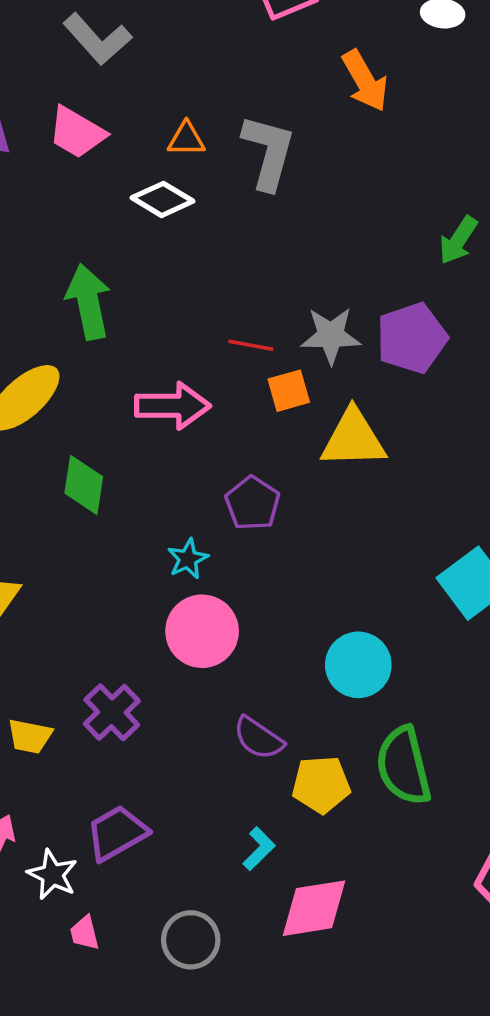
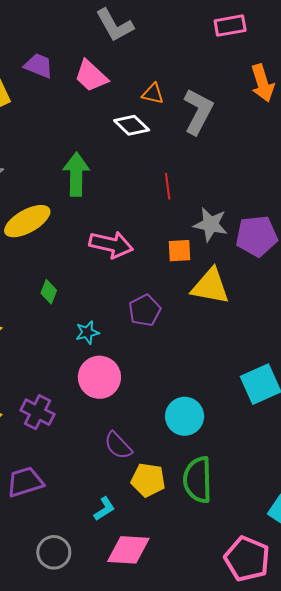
red line: (251, 345) -> (168, 186), moved, turned 60
green diamond: (84, 485) -> (49, 292), moved, size x0.7
cyan star: (188, 559) -> (87, 332), moved
purple cross: (112, 712) -> (38, 412), turned -32

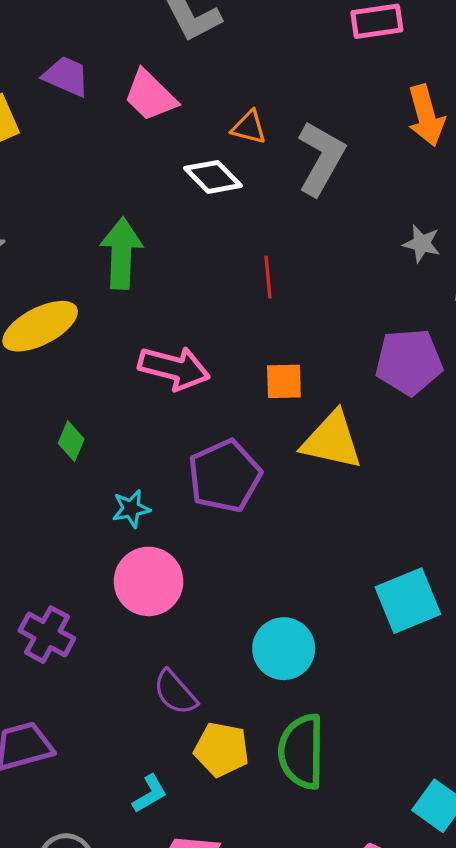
gray star: (211, 224) -> (422, 244), moved, size x0.7
purple pentagon: (145, 310) -> (225, 476), size x1.4

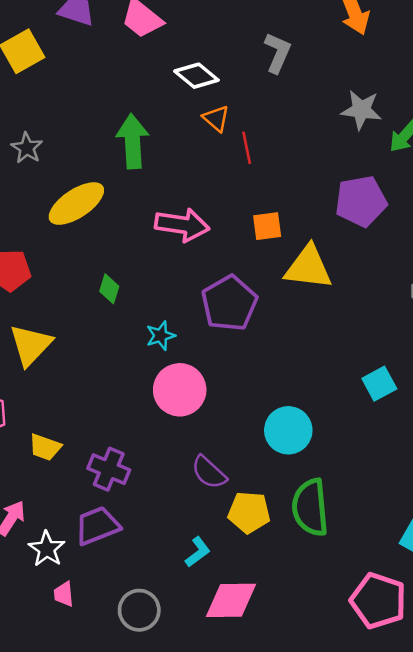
orange triangle: (249, 127) -> (216, 118), moved, turned 32
gray L-shape: (321, 158) -> (278, 53), size x0.7
gray star: (422, 244) -> (361, 110), size x1.4
cyan square: (408, 601) -> (379, 384), size x0.7
purple cross: (47, 635) -> (109, 469), moved

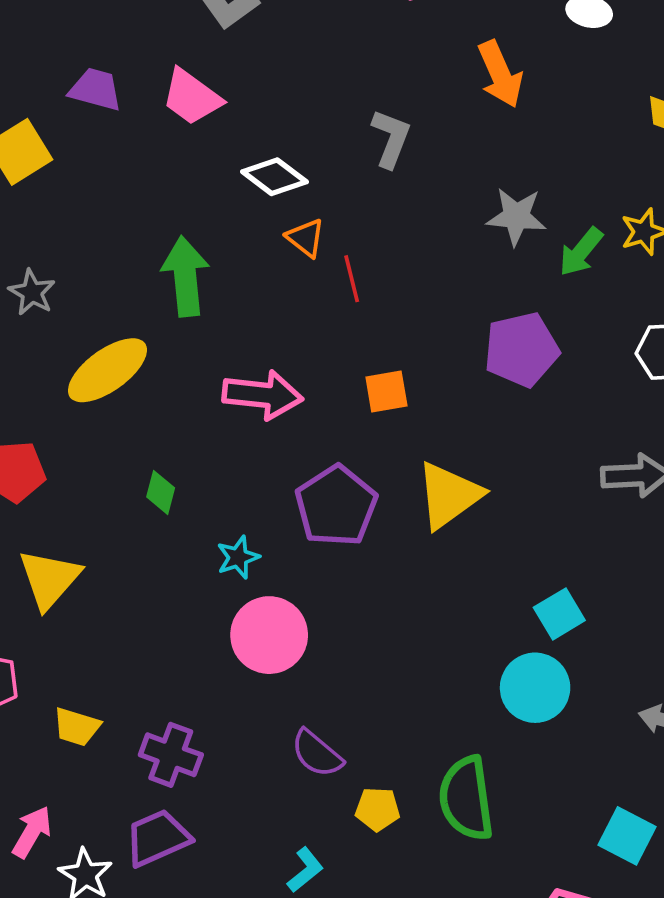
yellow triangle: (308, 267) -> (449, 495), moved, turned -40
cyan circle: (288, 430) -> (535, 688), moved
yellow pentagon: (249, 512) -> (378, 809), size x0.7

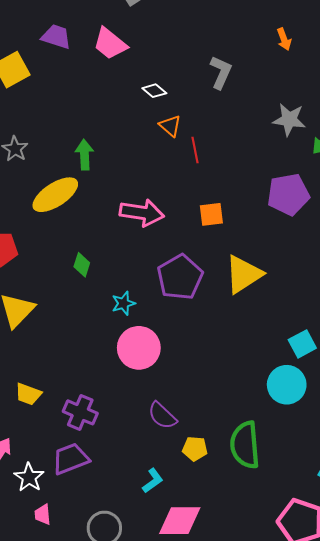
orange arrow: (500, 74) -> (284, 39), size x0.6
white diamond: (274, 177) -> (154, 91), size x0.7
green arrow: (185, 276) -> (84, 155), moved, size x0.7

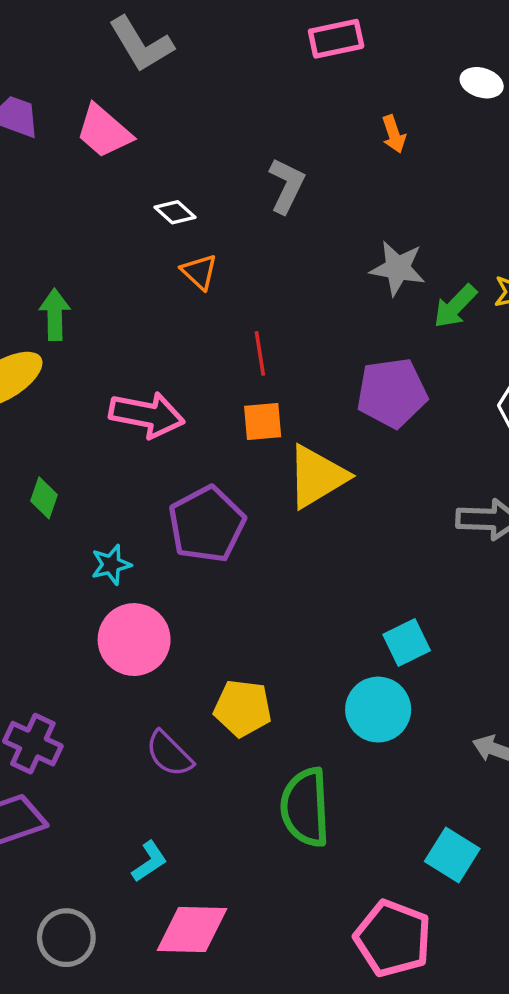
red line: (195, 150) -> (260, 353), moved
yellow triangle: (244, 274) -> (317, 477), moved
yellow pentagon: (195, 449) -> (243, 708), moved, size x1.4

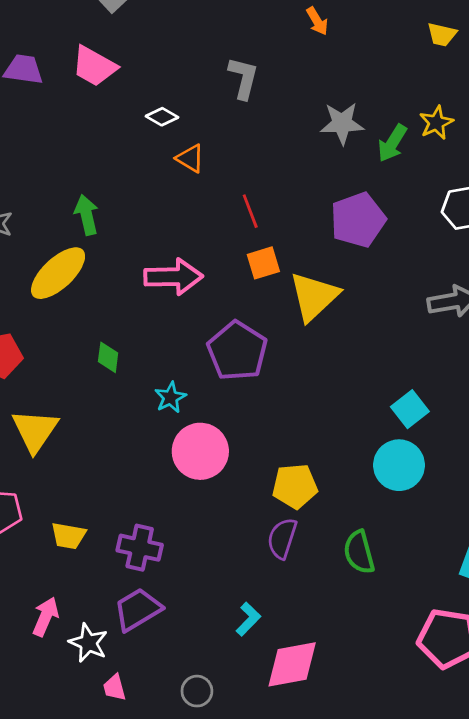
purple semicircle: (169, 754) -> (282, 538), moved, turned 75
green semicircle: (305, 807) -> (359, 552), size x0.7
gray circle: (66, 938) -> (197, 691), size x0.7

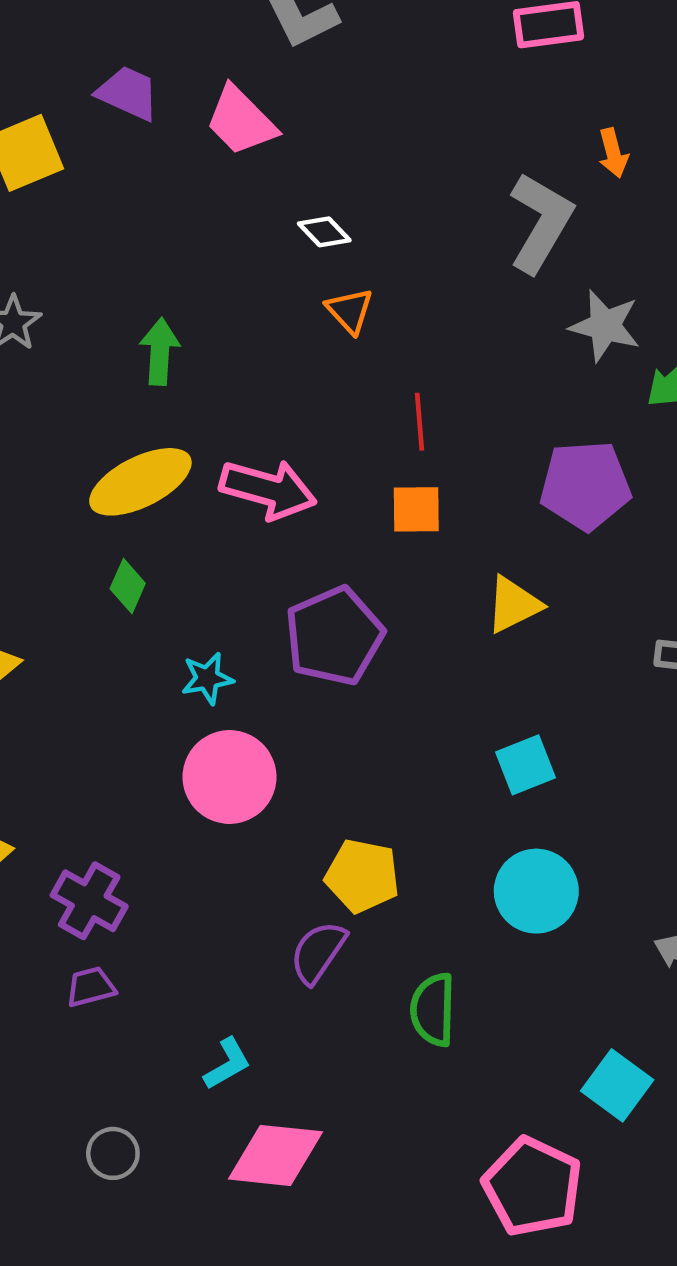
gray L-shape: (243, 78) -> (541, 222), moved, size x1.4
yellow ellipse: (58, 273) -> (140, 482), moved
yellow triangle: (314, 296) -> (514, 605), moved, size x0.7
cyan square: (410, 409) -> (525, 765), moved
purple trapezoid: (138, 609) -> (91, 987), moved, size x0.6

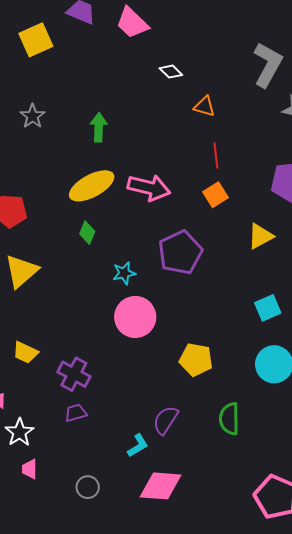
orange triangle: (350, 311) -> (204, 106), moved, turned -30
orange square: (416, 509) -> (216, 195), turned -30
purple semicircle: (318, 952) -> (166, 420), moved

